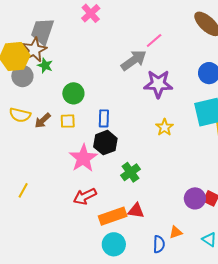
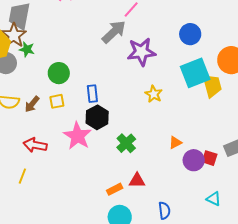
red arrow: (85, 196) -> (35, 145), moved, turned 45
orange rectangle: (113, 216) -> (115, 189), size x0.6
orange triangle: (176, 232) -> (175, 143), moved

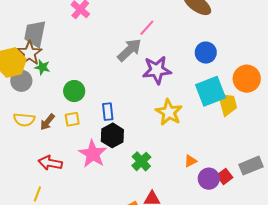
yellow star: (154, 94) -> (169, 112), size x1.5
red square: (210, 158) -> (225, 176), turned 35

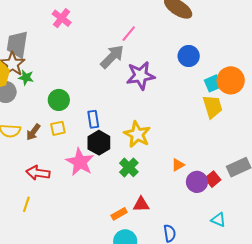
cyan square: (211, 91) -> (213, 83), moved, size x0.6
yellow star: (169, 112) -> (137, 134), moved

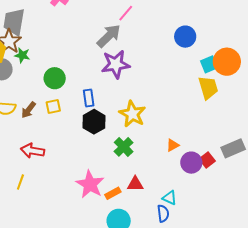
purple star: (141, 76) -> (116, 64), moved
pink star: (80, 162) -> (90, 184), moved
cyan triangle: (218, 220) -> (170, 198), moved

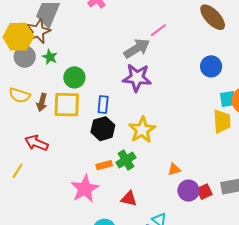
green star: (22, 55) -> (50, 57), moved
yellow square: (53, 106) -> (67, 105), size x1.8
brown arrow: (29, 110) -> (42, 102), turned -36
orange rectangle: (113, 193) -> (104, 165), moved

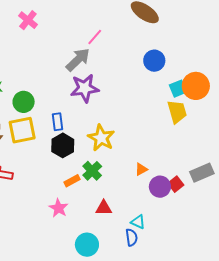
pink star: (85, 189) -> (58, 208), size x0.7

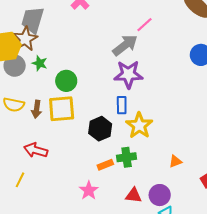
blue rectangle: (58, 122) -> (122, 105), moved
green cross: (92, 171) -> (127, 157), turned 30
purple circle: (160, 187) -> (160, 195), moved

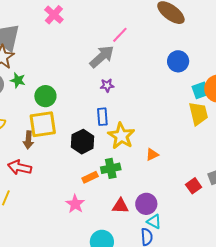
purple star: (128, 74) -> (107, 85), size x0.5
brown arrow: (37, 109) -> (28, 140), moved
orange triangle: (175, 161) -> (152, 155), moved

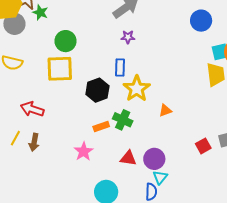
green star: (18, 80) -> (40, 12), moved
brown arrow: (28, 140) -> (34, 142), moved
green cross: (111, 168) -> (123, 120), turned 30
cyan triangle: (154, 222) -> (160, 177), turned 35

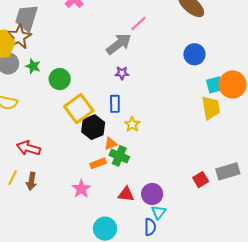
green star: (40, 12) -> (33, 66), moved
yellow square: (60, 69) -> (79, 109), moved, turned -32
yellow star: (137, 89) -> (132, 124), size x0.6
orange triangle: (165, 110) -> (111, 144), moved

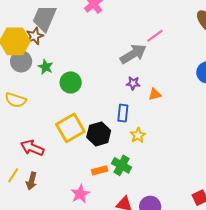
brown star: (19, 37) -> (35, 36), size x0.7
yellow square: (79, 109) -> (70, 128), moved
orange triangle: (111, 144) -> (155, 94), moved

